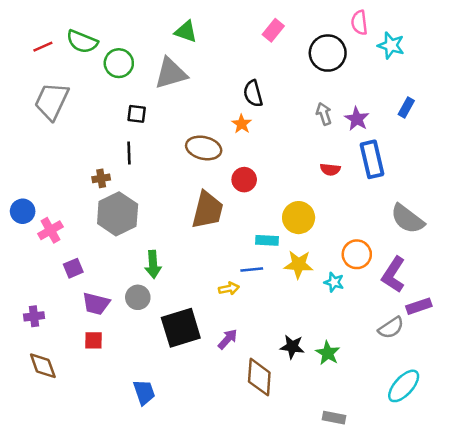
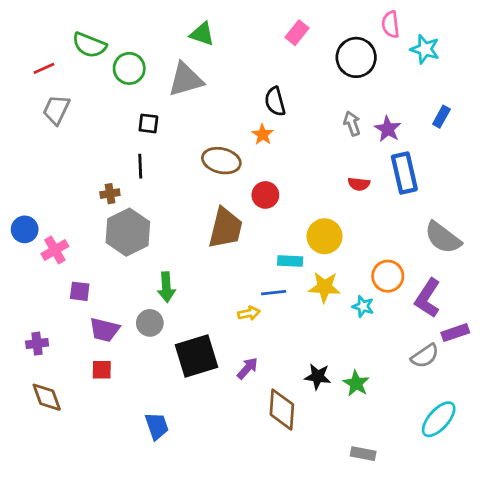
red line: (43, 47) -> (44, 68), moved
gray trapezoid: (52, 101) -> (56, 110), size x0.7
purple square: (73, 268) -> (80, 291), turned 30

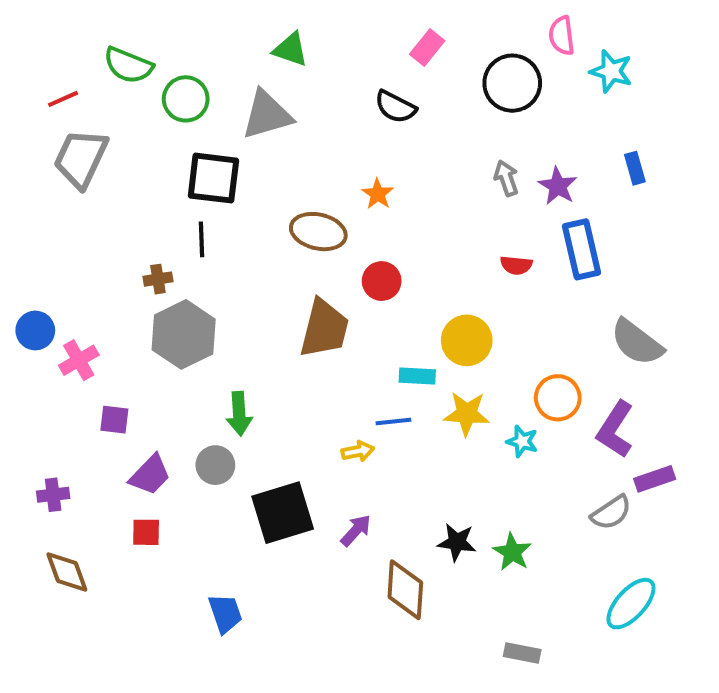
black semicircle: (275, 101) -> (395, 107), moved, turned -48
gray trapezoid: (56, 110) -> (81, 158), size x1.4
blue rectangle: (441, 117) -> (635, 168), turned -45
black square: (148, 123) -> (213, 178), size x1.8
purple trapezoid: (104, 330) -> (150, 475), turned -60

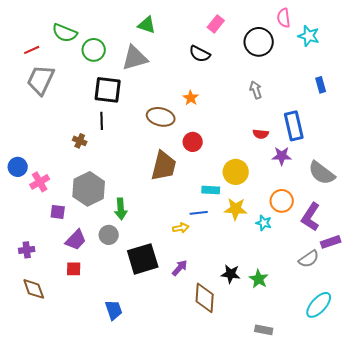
purple star: (558, 186) -> (282, 156), moved, turned -30
brown cross: (158, 279) -> (80, 141), turned 32
gray hexagon: (184, 334) -> (89, 189), moved

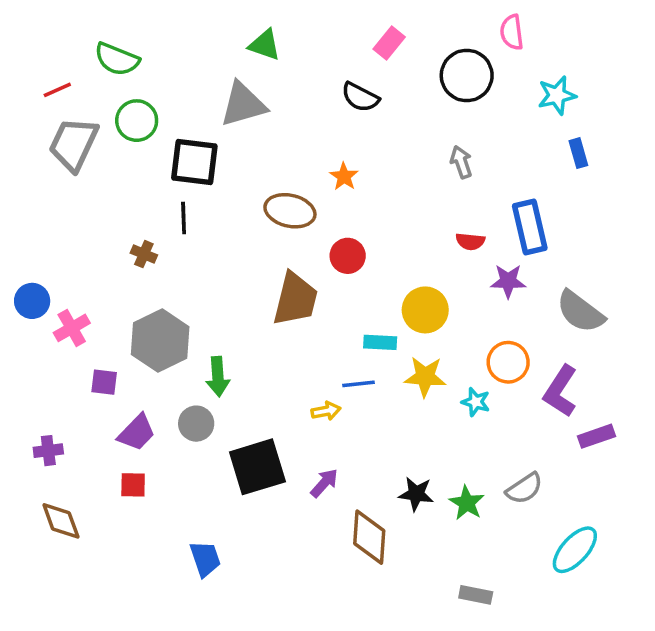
cyan star: (309, 36) -> (557, 95), moved, turned -30
green circle: (94, 50) -> (137, 121), moved
gray semicircle: (309, 259) -> (524, 488), moved

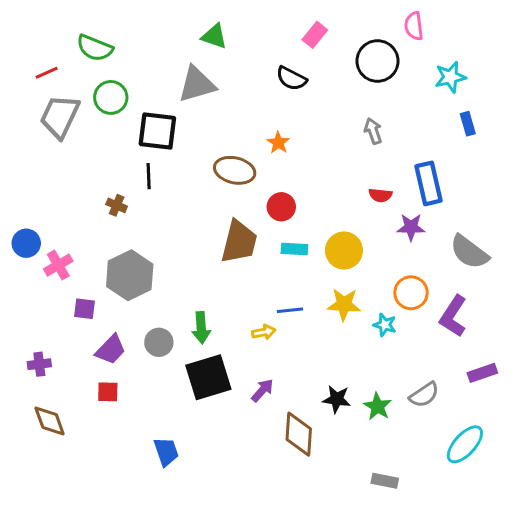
cyan rectangle: (380, 342) -> (294, 249), moved
green arrow: (218, 377) -> (201, 328), moved
purple rectangle: (596, 436) -> (482, 373), moved

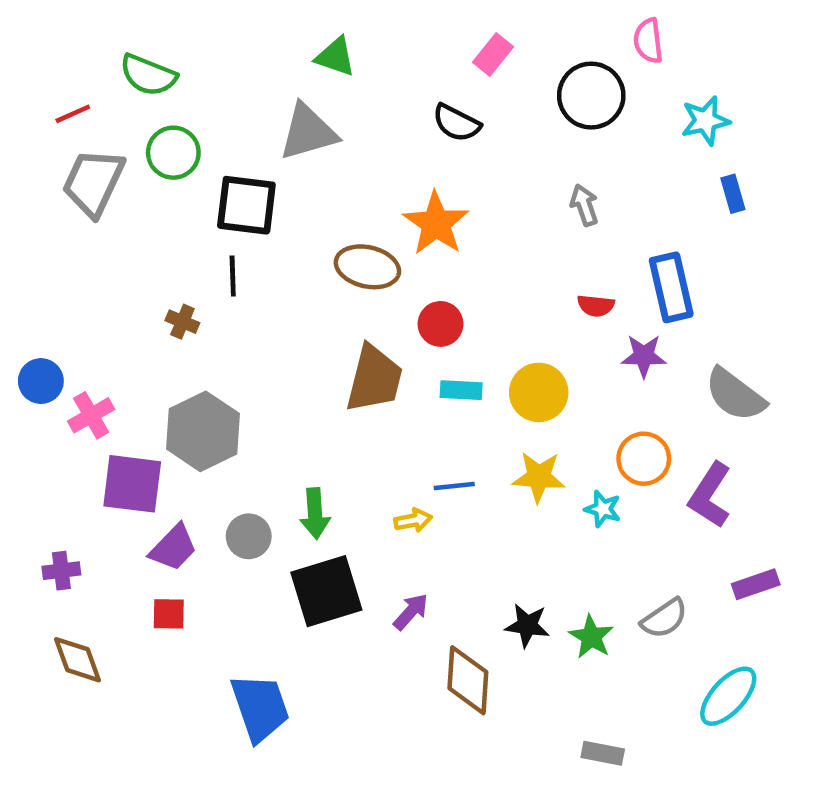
orange star: (278, 143) -> (436, 223), size x1.8
purple square: (85, 309) -> (132, 484), size x1.8
blue trapezoid: (166, 452) -> (260, 708), size x1.5

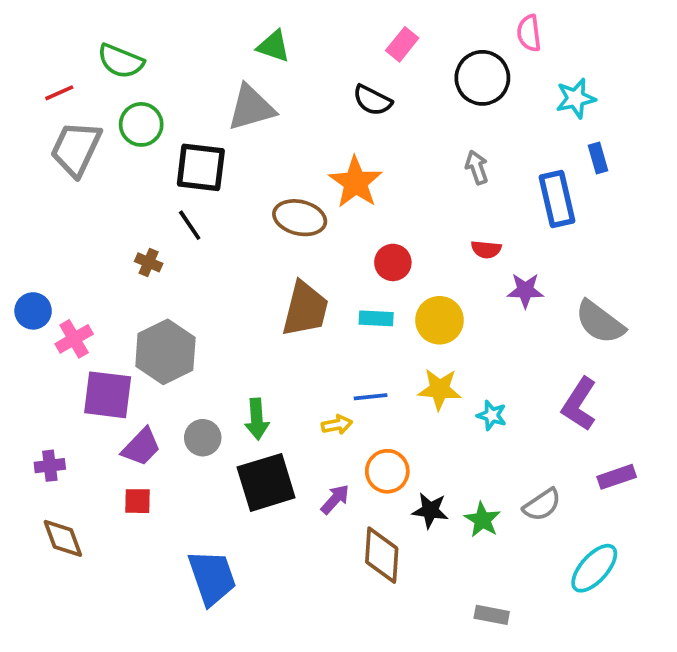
black line: (233, 276) -> (190, 225), turned -32
blue rectangle: (671, 287) -> (557, 199), moved
red circle: (441, 324) -> (393, 262), moved
orange circle: (644, 459) -> (387, 471), moved

